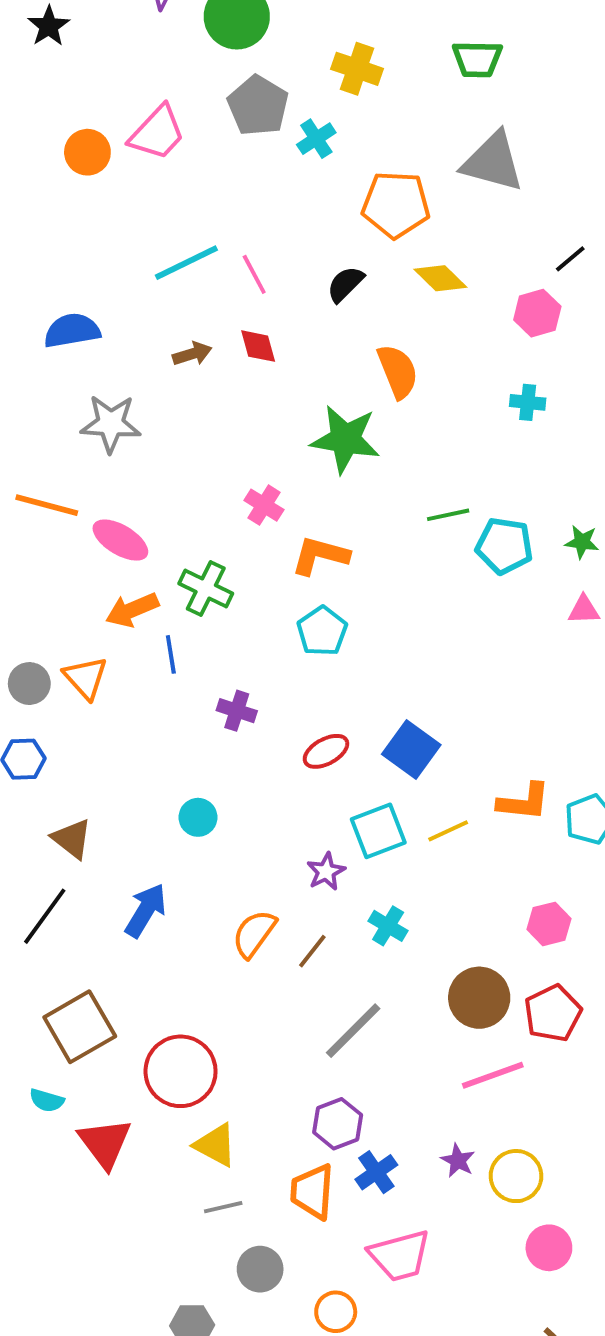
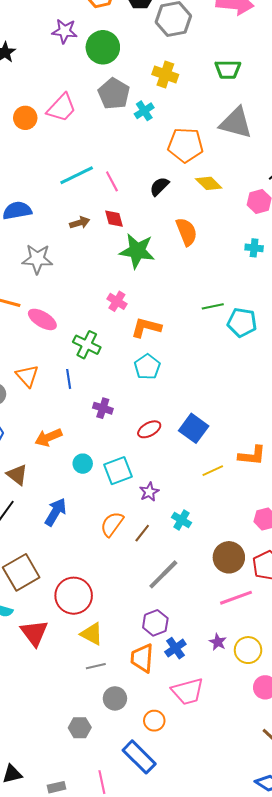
green star: (345, 439) -> (137, 251), moved
orange arrow: (132, 610) -> (48, 437), moved
orange triangle: (86, 678) -> (27, 376), moved
cyan square: (378, 831) -> (118, 471), moved

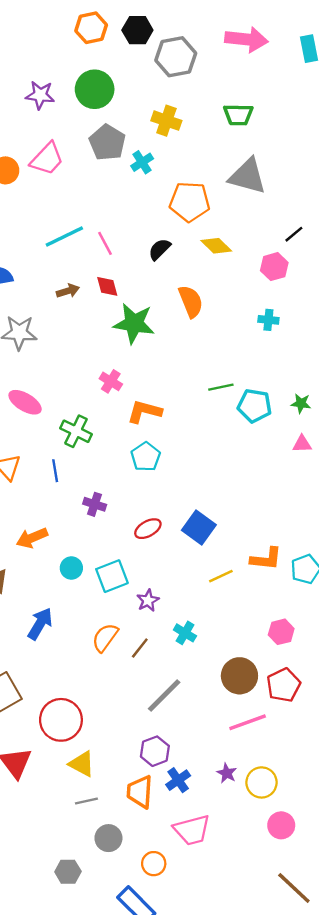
purple star: (65, 31) -> (40, 95), moved

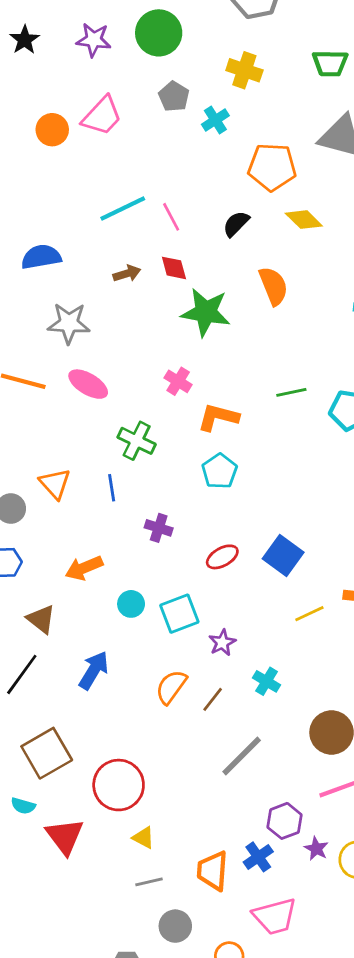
gray pentagon: (107, 143) -> (174, 97), size x0.7
green line: (221, 387) -> (291, 392), moved
pink ellipse: (25, 402) -> (88, 384), moved
purple hexagon: (155, 751) -> (284, 821), moved
yellow triangle: (82, 764) -> (143, 838), size x0.7

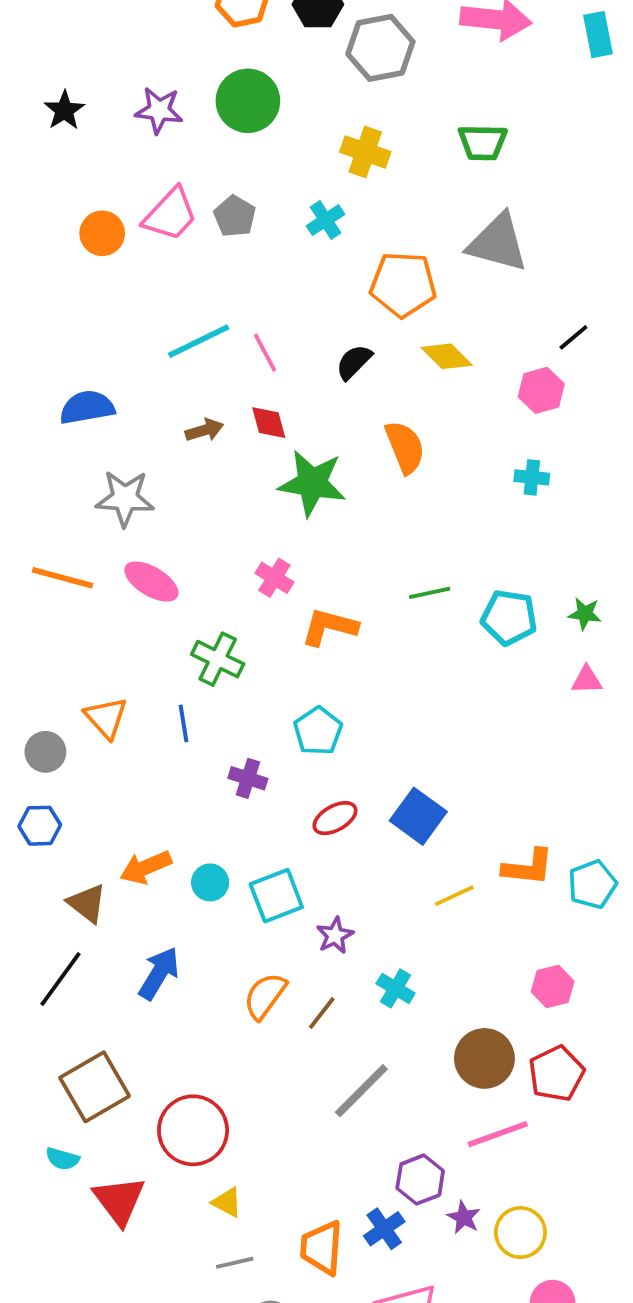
gray pentagon: (174, 97) -> (235, 216), moved
cyan pentagon: (220, 471) -> (318, 731), moved
orange arrow: (84, 568) -> (146, 867), moved

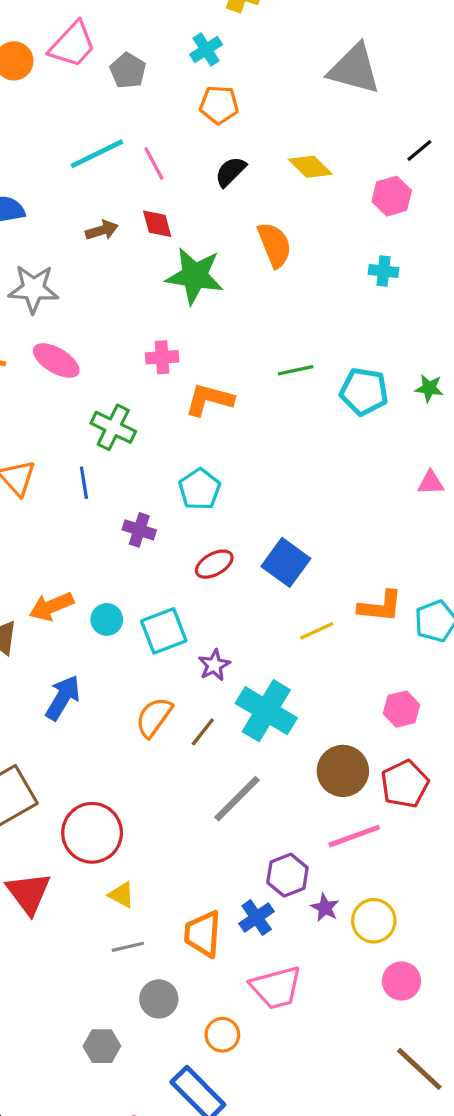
gray pentagon: (235, 216) -> (128, 71), moved
orange pentagon: (403, 284) -> (219, 105), moved, size x0.7
pink cross: (274, 578) -> (162, 357), turned -36
pink triangle: (587, 680) -> (431, 483), moved
cyan cross: (396, 988) -> (266, 711), size x1.8

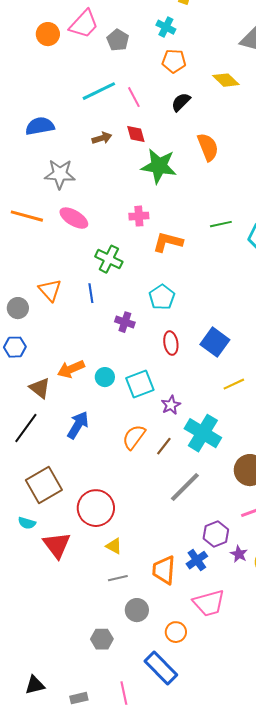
cyan cross: (206, 50) -> (166, 27), turned -30
yellow diamond: (310, 167) -> (226, 80), moved
red ellipse: (214, 564) -> (171, 343), turned -70

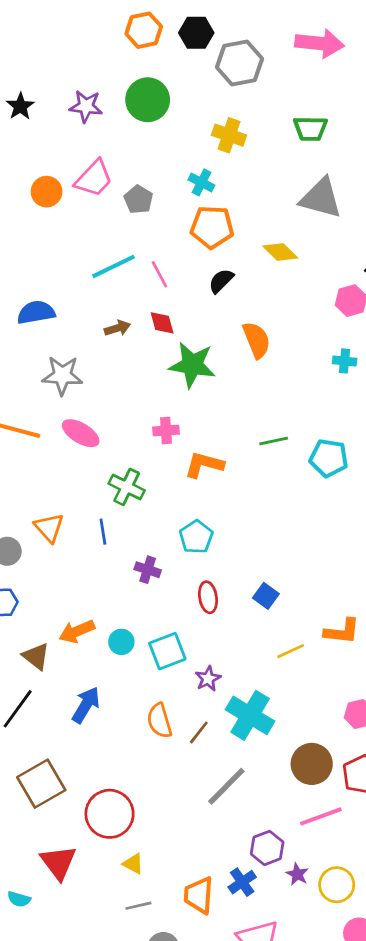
orange pentagon: (174, 61) -> (212, 227), size x1.4
blue square: (215, 342) -> (266, 596), size x0.7
orange semicircle: (134, 437) -> (159, 721), turned -52
cyan semicircle: (27, 523) -> (19, 899), moved

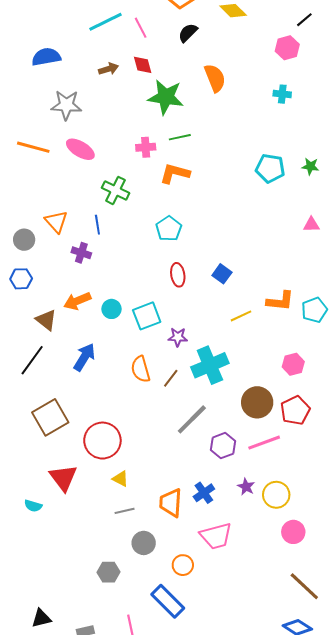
green line: (274, 441) -> (180, 137), moved
purple cross: (148, 570) -> (81, 253), moved
purple star: (208, 679) -> (178, 337), turned 30
cyan cross: (250, 715) -> (210, 365), turned 36
purple hexagon: (267, 848) -> (223, 446), moved

